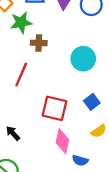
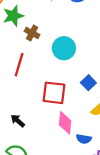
brown cross: (39, 43) -> (32, 33), turned 32
cyan circle: (83, 59) -> (64, 48), moved

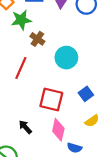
black arrow: (18, 121) -> (25, 127), moved

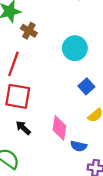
cyan circle: (66, 58) -> (75, 48), moved
red square: (51, 100) -> (18, 96), moved

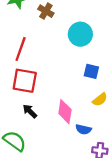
brown cross: (29, 31) -> (46, 11), moved
blue square: (86, 86) -> (91, 71), turned -35

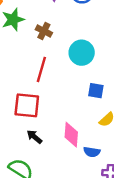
red line: (21, 49) -> (41, 69), moved

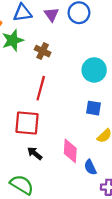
cyan circle: (82, 53) -> (94, 70), moved
blue semicircle: (92, 152) -> (90, 167), turned 56

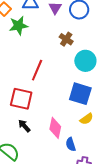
brown cross: (43, 51) -> (66, 39), moved
blue square: (93, 108) -> (80, 94), size x1.6

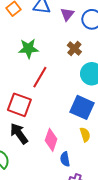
green star: (19, 26) -> (28, 49), moved
yellow semicircle: (87, 119) -> (85, 135), turned -80
black arrow: (24, 126) -> (19, 134), size x1.5

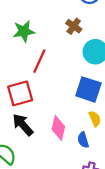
red square: (19, 105) -> (20, 93), turned -30
blue semicircle: (65, 159) -> (83, 140), moved

